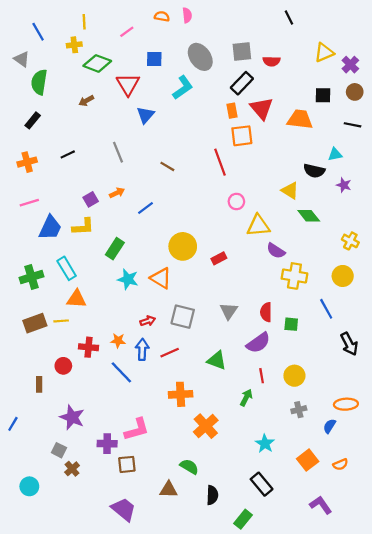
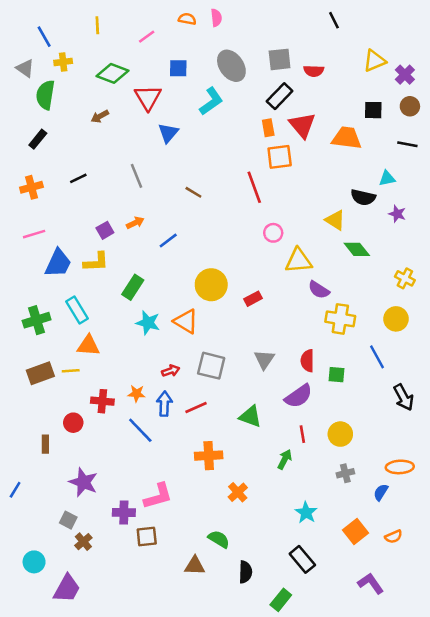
yellow cross: (74, 45) -> (63, 62), moved
orange cross: (206, 426) -> (238, 492), size x0.7
purple trapezoid: (124, 509) -> (67, 588), moved, turned 80

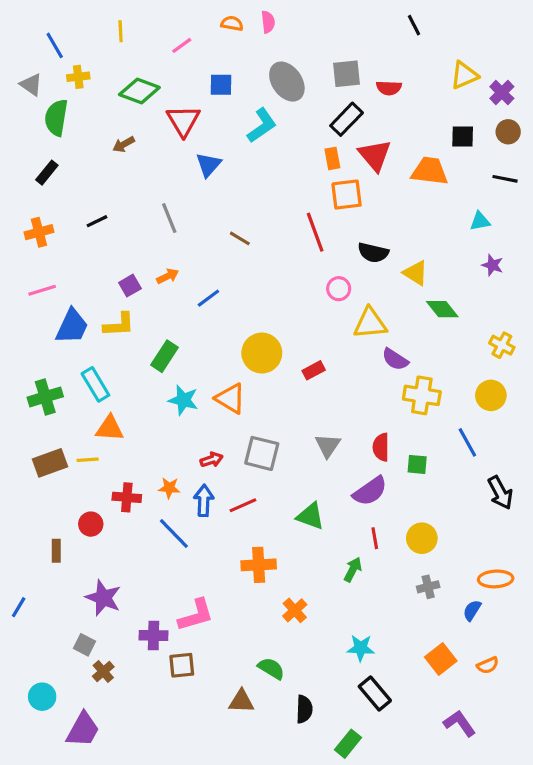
black semicircle: (363, 197) -> (373, 253), moved
cyan star: (306, 513) -> (361, 648), moved, turned -30

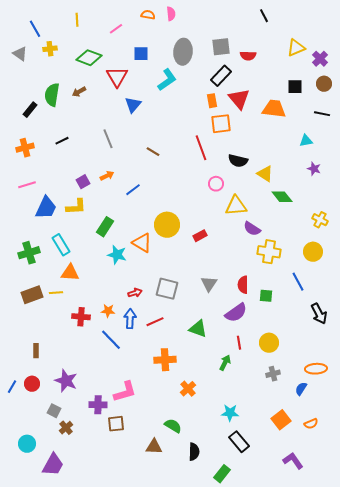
gray ellipse: (287, 82) -> (183, 52), turned 40
green semicircle: (56, 118) -> (52, 95), moved
orange triangle: (230, 399) -> (142, 243), moved
red circle: (91, 524) -> (32, 384), moved

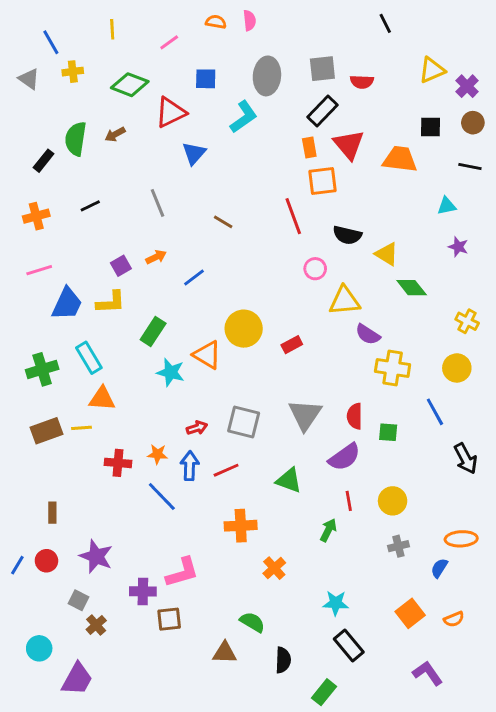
red triangle: (117, 77) -> (171, 112), turned 35
gray triangle: (209, 284) -> (305, 415), size x1.4

